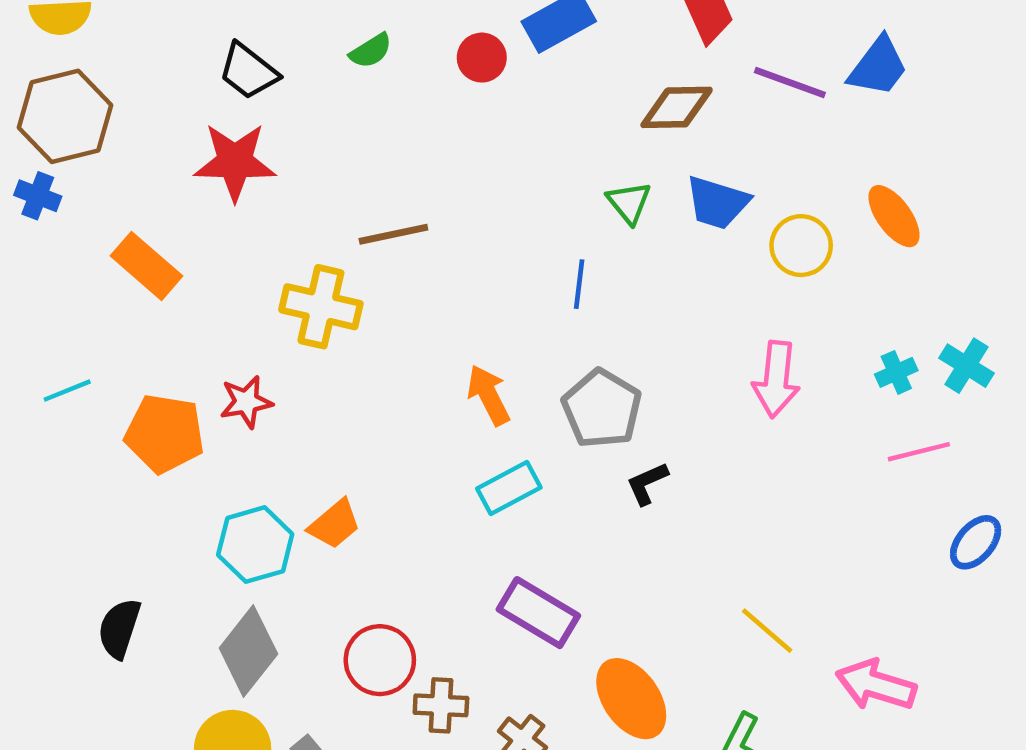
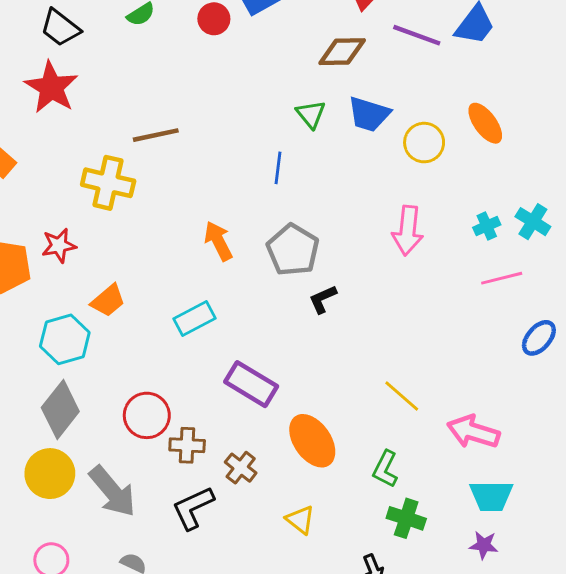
red star: (235, 162) -> (51, 87), turned 30
cyan rectangle: (509, 488) -> (194, 318), moved
orange trapezoid: (335, 524) -> (108, 301), moved

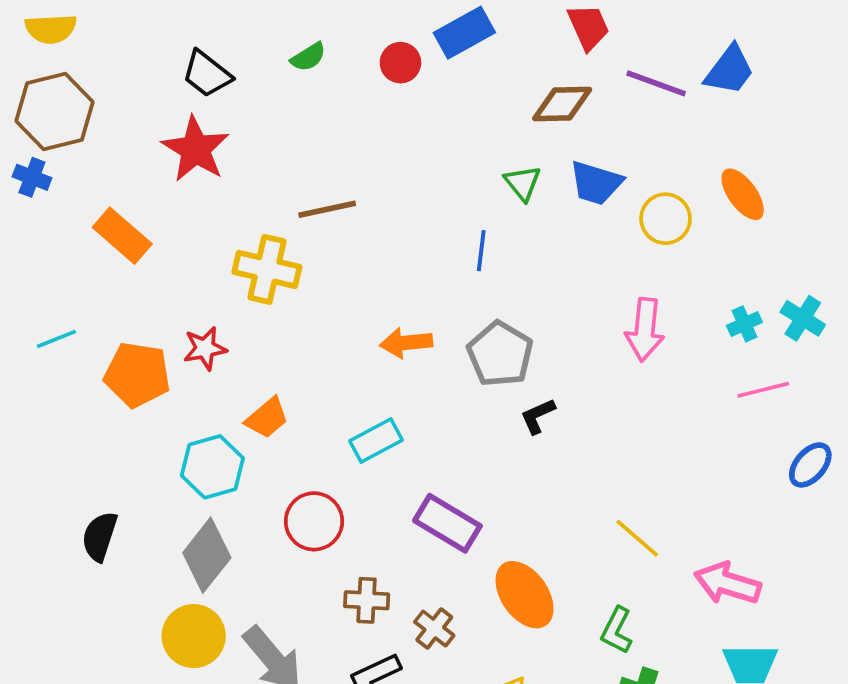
orange arrow: (218, 241) -> (406, 343), turned -69
red circle: (147, 415) -> (314, 521), moved

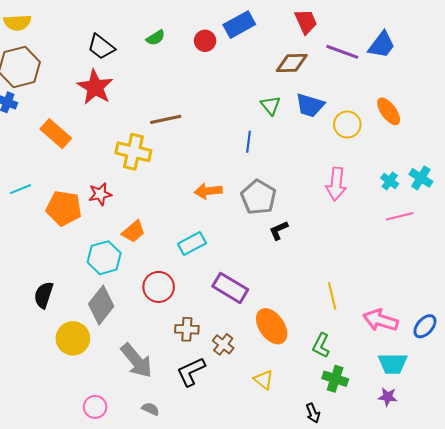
cyan cross: (744, 324) -> (390, 181), turned -30
blue ellipse: (810, 465) -> (425, 326), moved
yellow line: (637, 538) -> (332, 296), turned 36
yellow circle: (194, 636) -> (73, 338), moved

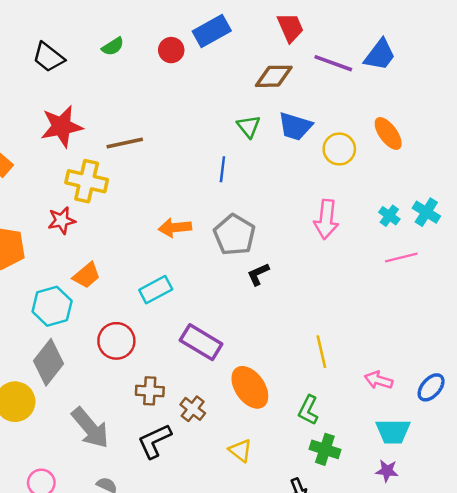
red star: (95, 87) -> (62, 126), moved, turned 30
red star: (100, 194) -> (62, 221), moved
pink arrow: (381, 320) -> (379, 380), size x0.7

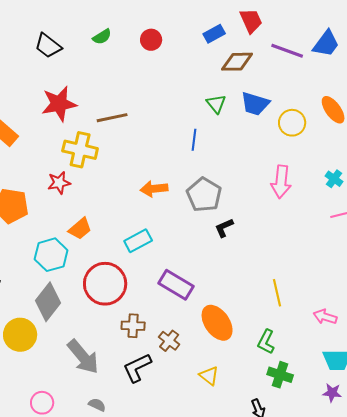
blue rectangle: (212, 31) -> (214, 34), moved, size x0.7
red circle: (116, 341) -> (105, 284), size x1.4

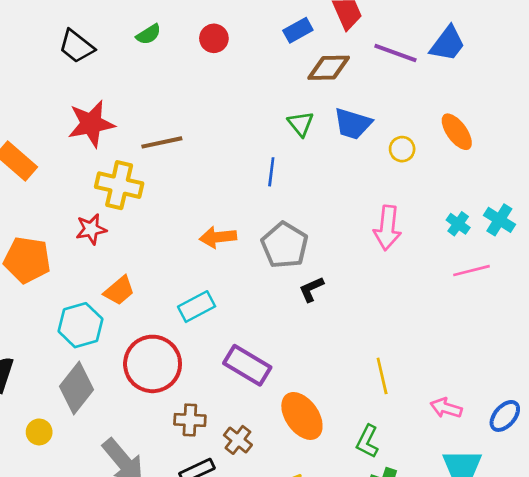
yellow circle: (292, 123) -> (402, 149), size x0.7
yellow circle: (20, 335) -> (39, 432), size x0.6

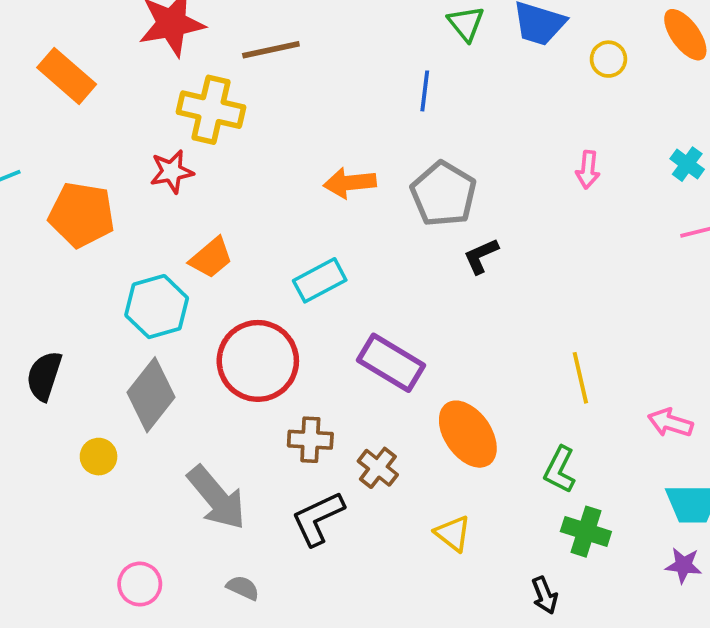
pink arrow: (387, 228) -> (588, 170), size x0.6

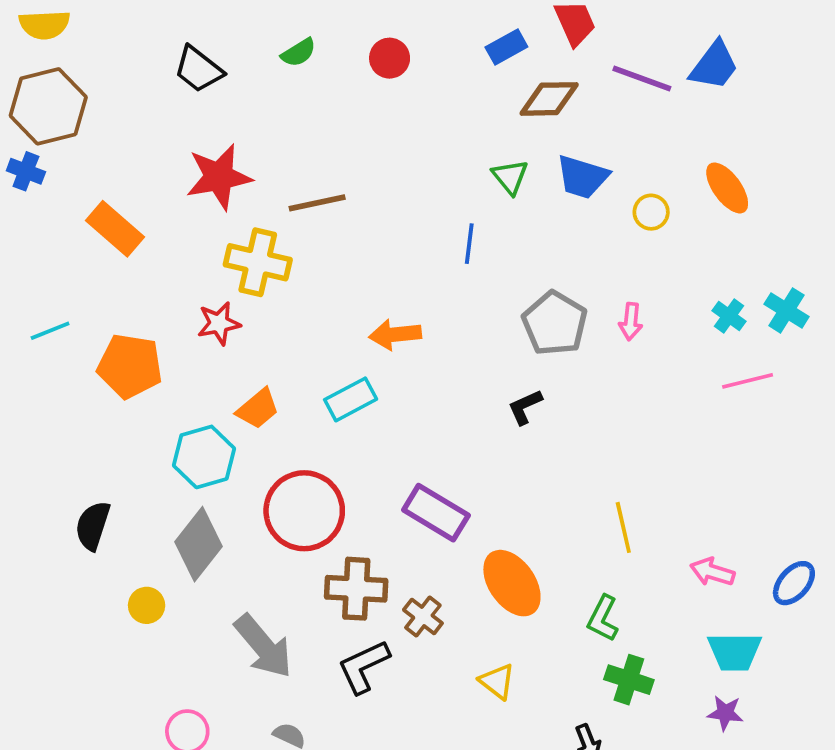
gray pentagon: (443, 194) -> (555, 323), moved
cyan rectangle: (320, 280) -> (351, 399), moved
brown cross: (310, 440) -> (356, 589), size x1.4

